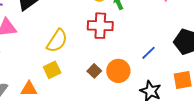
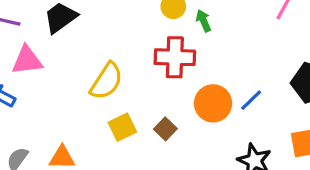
yellow square: (52, 70) -> (122, 127), moved
orange circle: (118, 71) -> (213, 103), moved

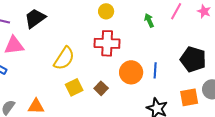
green arrow: (203, 21) -> (149, 20), moved
blue line: (251, 100) -> (155, 70), turned -42

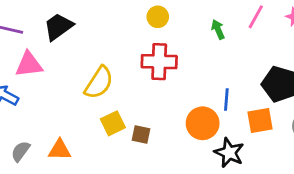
orange circle: (131, 72) -> (203, 123), moved
brown square: (101, 88) -> (141, 134), moved, turned -32
orange square: (189, 97) -> (260, 120), moved

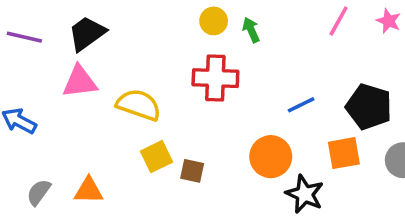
green arrow: (218, 29) -> (251, 30), moved
pink triangle: (29, 64) -> (80, 82), moved
yellow semicircle: (99, 83) -> (139, 105), turned -104
blue line: (226, 99) -> (301, 105), moved, turned 60

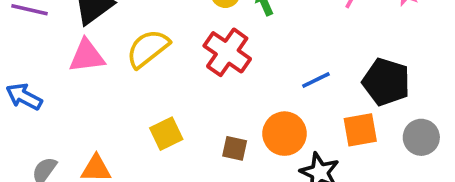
red cross: (215, 78) -> (227, 52), turned 33
yellow semicircle: (139, 105) -> (148, 49), moved, turned -57
brown square: (192, 171) -> (235, 148), moved

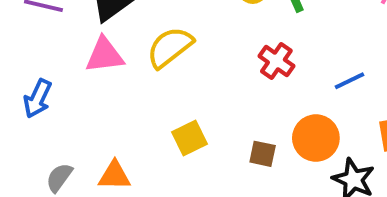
red cross: (227, 52) -> (276, 61), moved, size x0.7
blue arrow: (24, 97) -> (38, 99), turned -93

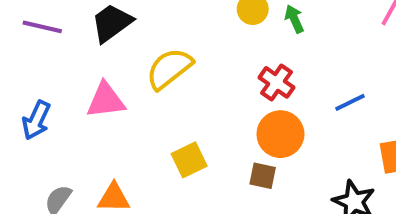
pink triangle: (105, 55) -> (106, 100), moved
orange circle: (316, 138) -> (280, 134), moved

